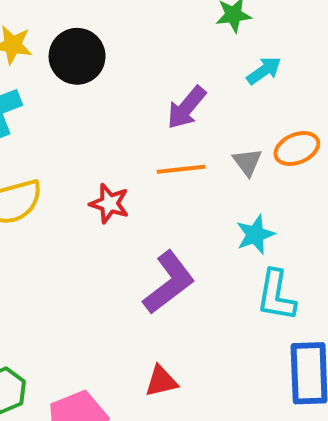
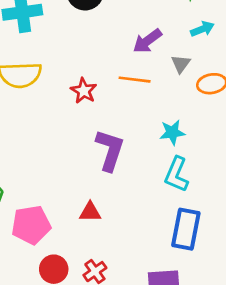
gray triangle: (247, 162) -> (181, 64), moved
purple L-shape: (169, 283) -> (110, 150), turned -48

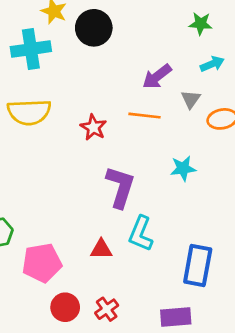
cyan L-shape: (176, 174) -> (141, 234), moved

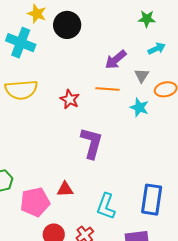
cyan cross: (31, 49) -> (21, 43), turned 32
cyan star: (183, 168) -> (139, 107), moved, turned 30
cyan L-shape: (141, 234) -> (106, 206), moved
red triangle: (101, 249) -> (65, 189), moved

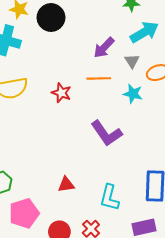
cyan arrow: (157, 49) -> (144, 32), size x1.6
purple L-shape: (92, 143) -> (107, 133), moved, turned 136
pink pentagon: (35, 202) -> (24, 213), moved

